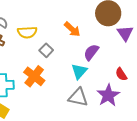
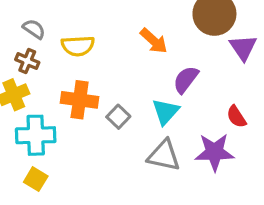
gray square: (46, 50) -> (118, 117), moved
orange cross: (34, 76) -> (80, 100), moved, turned -30
purple star: (108, 95) -> (214, 152), turned 30

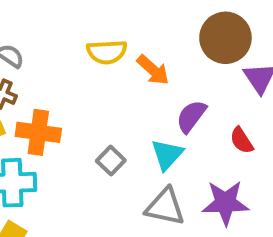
yellow semicircle: (78, 46) -> (107, 52), moved
orange cross: (80, 100) -> (38, 132), moved
red semicircle: (236, 117) -> (242, 140), moved

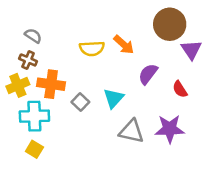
yellow semicircle: (107, 52) -> (92, 48), moved
cyan triangle: (167, 155) -> (114, 98), moved
gray square: (111, 161) -> (80, 102), moved

